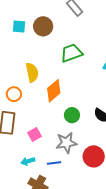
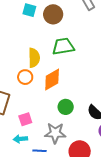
green trapezoid: (72, 53) -> (63, 46), moved
orange circle: (14, 94) -> (25, 77), moved
cyan arrow: (28, 161) -> (20, 139), moved

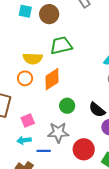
yellow semicircle: (34, 58) -> (33, 59), turned 96

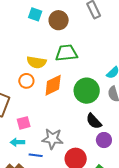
green circle: (67, 106) -> (87, 91), moved, size x1.6

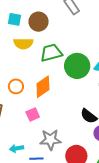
yellow semicircle: (37, 62) -> (23, 43), moved
green circle: (87, 91) -> (77, 66), moved
pink square: (24, 123) -> (33, 115), moved

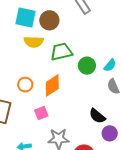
cyan square: (15, 19) -> (25, 18), size x1.5
green circle: (77, 66) -> (87, 66), size x0.7

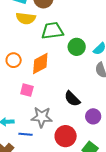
pink square: (41, 113) -> (27, 90), turned 32
black semicircle: (97, 116) -> (72, 99), moved

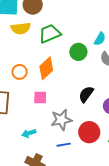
green circle: (77, 47) -> (78, 52), moved
black semicircle: (72, 99) -> (86, 94), turned 96
blue line: (25, 134) -> (64, 145), moved

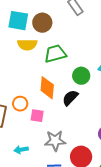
orange diamond: (46, 68) -> (47, 88), turned -50
orange circle: (20, 72) -> (20, 104), moved
black semicircle: (86, 94) -> (70, 98), moved

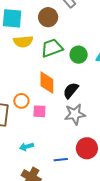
brown circle: (42, 23) -> (48, 17), moved
green circle: (81, 76) -> (79, 55), moved
gray star: (55, 141) -> (75, 114), moved

